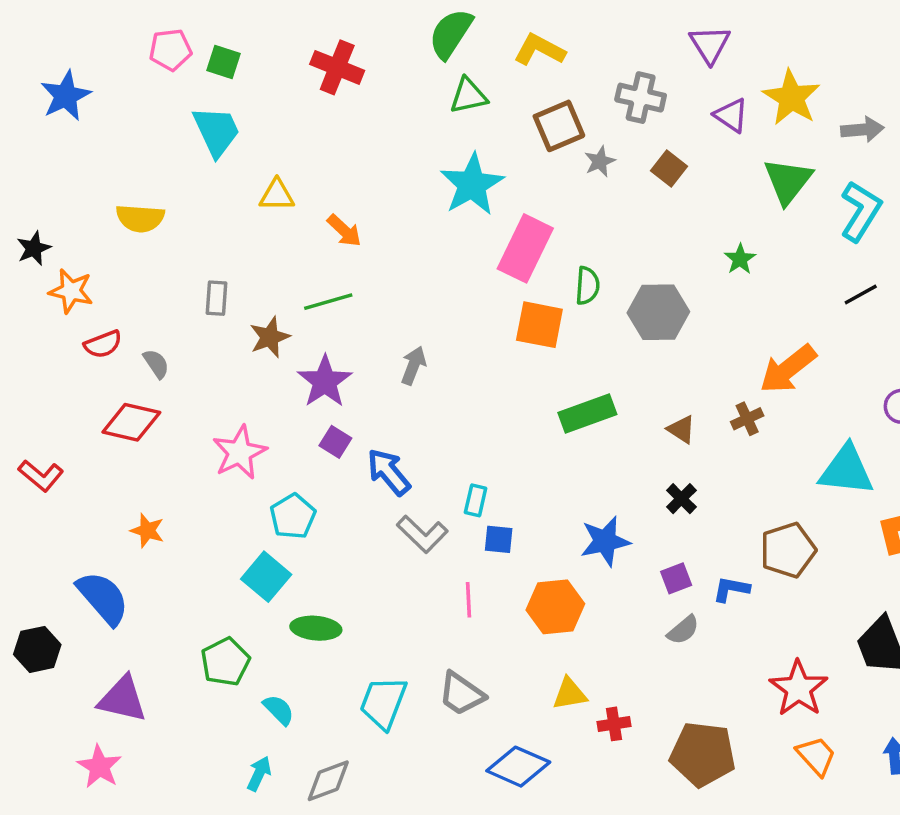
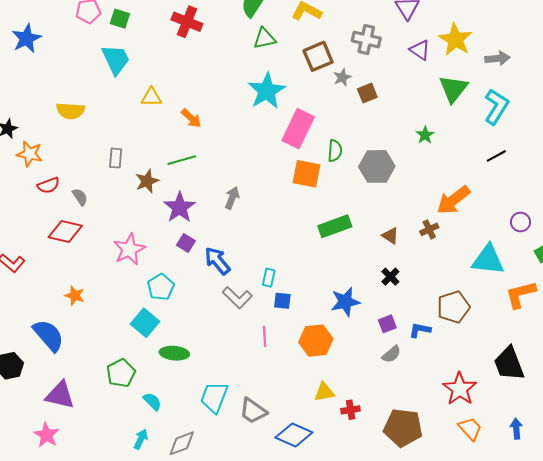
brown square: (669, 169) -> (367, 93), moved, turned 30
gray trapezoid: (461, 694) -> (253, 411), moved

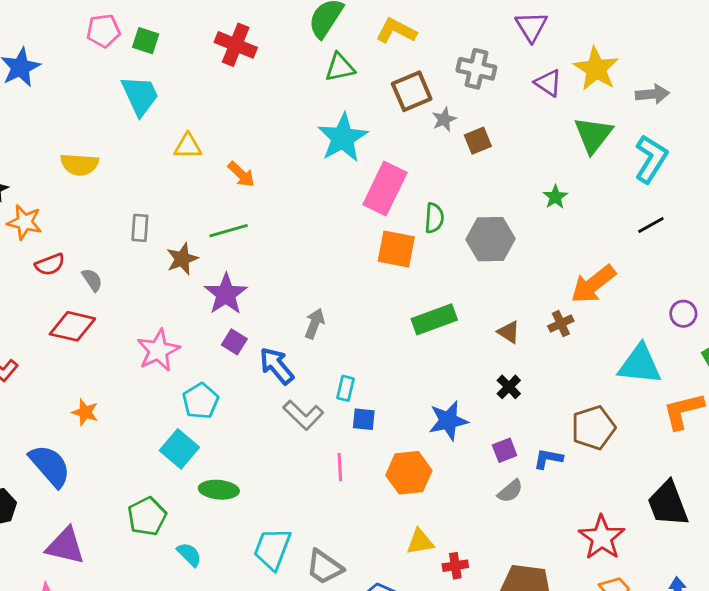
gray arrow: (232, 198) -> (315, 324), moved

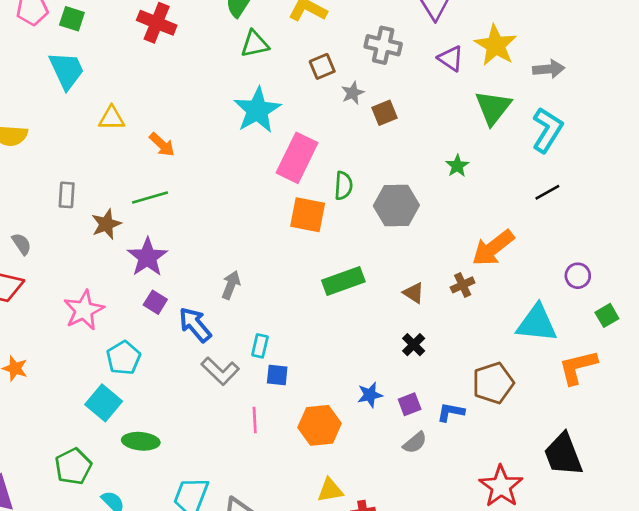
brown square: (412, 91) -> (322, 66), size x0.7
blue star: (448, 421) -> (370, 395), moved, size x0.7

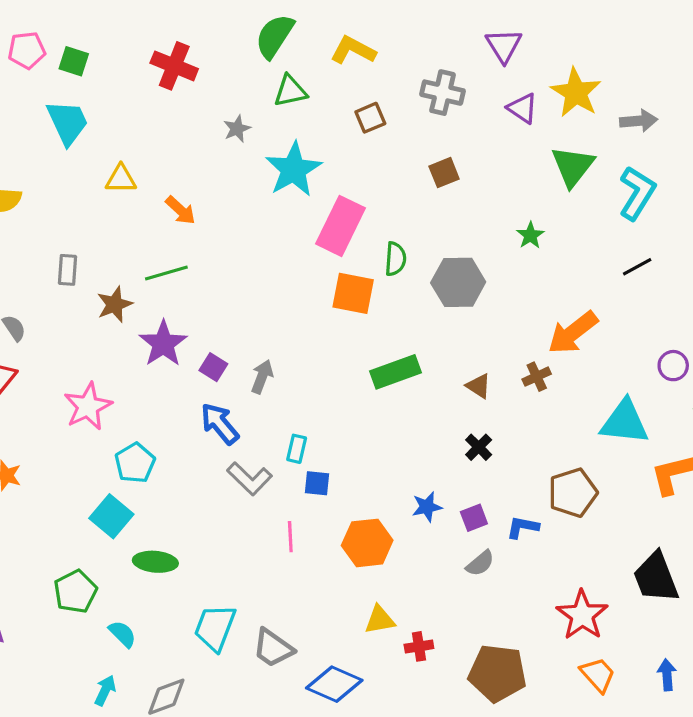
gray star: (353, 93) -> (237, 129), moved
purple square: (155, 302) -> (213, 367), moved

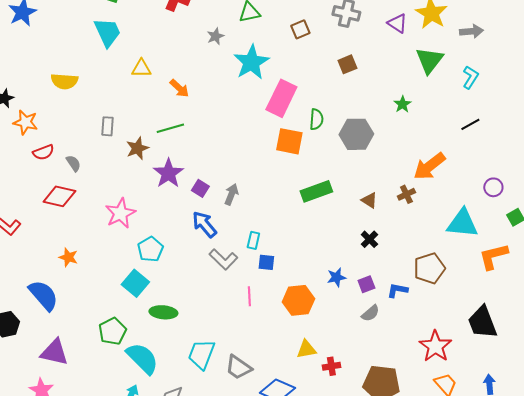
cyan L-shape: (637, 193) -> (470, 77), size x0.7
cyan semicircle: (122, 634) -> (142, 358), size x1.8

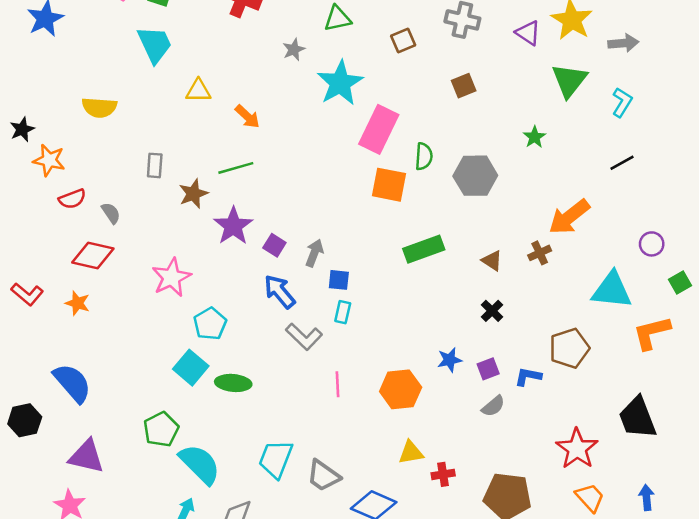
orange star: (68, 257) -> (77, 303), moved
blue square: (266, 262) -> (339, 280), moved
green ellipse: (163, 312) -> (233, 383), moved

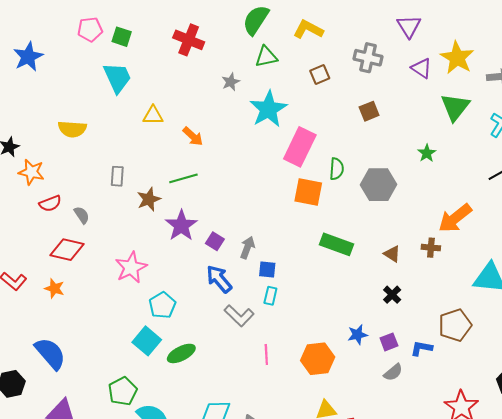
green rectangle: (424, 249) -> (337, 244), turned 40
brown cross: (540, 253) -> (431, 248), turned 30
green ellipse: (233, 383) -> (181, 353), turned -32

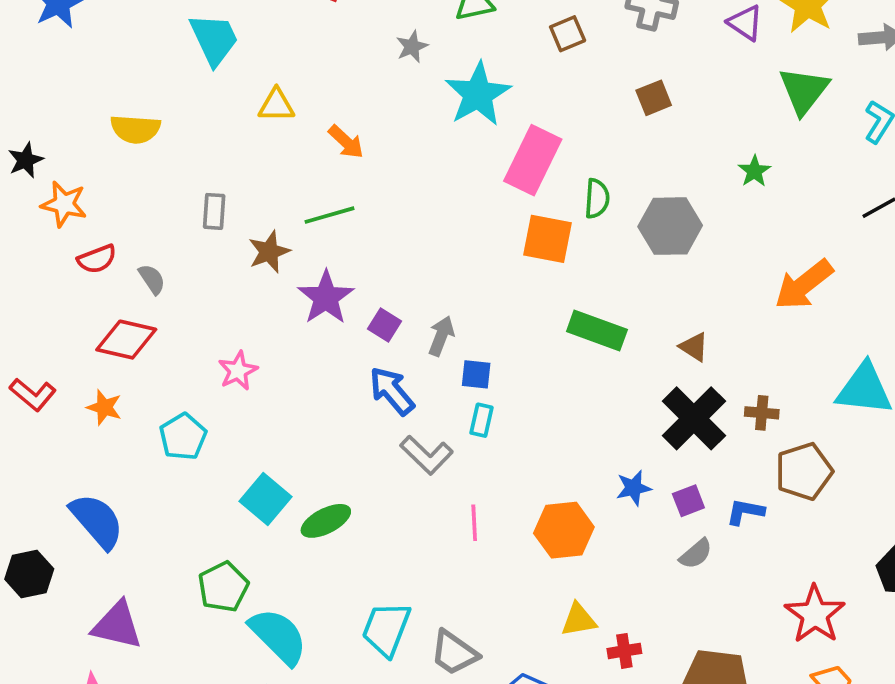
brown cross: (431, 248) -> (762, 413), moved
pink star: (131, 267) -> (238, 371), size x0.7
black cross: (392, 295) -> (694, 418), size x2.0
cyan pentagon: (162, 305) -> (183, 437), moved

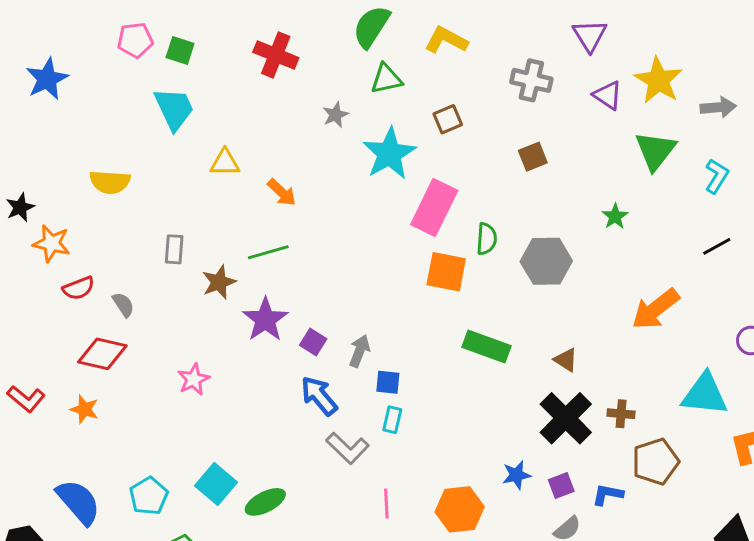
brown square: (568, 34) -> (448, 119), moved
cyan pentagon: (183, 437) -> (149, 496), moved

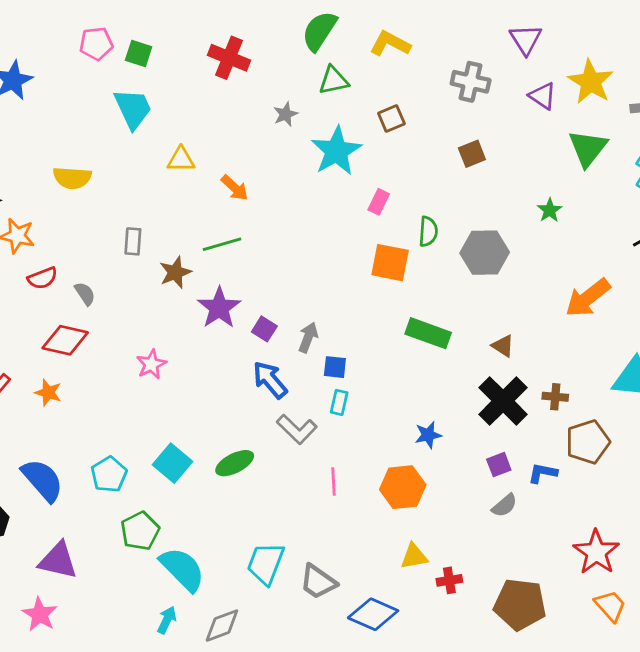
pink rectangle: (434, 207) -> (379, 202), size x0.5
blue star: (516, 475) -> (428, 435), moved
green ellipse: (265, 502) -> (235, 463), moved

